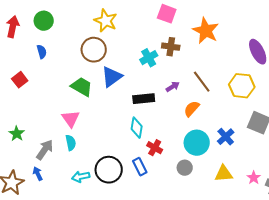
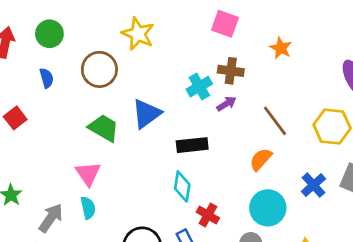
orange star: (206, 31) -> (281, 48), size x0.6
brown circle: (94, 50) -> (99, 69), moved
purple arrow: (173, 87) -> (226, 104), moved
blue cross: (226, 137) -> (313, 185), moved

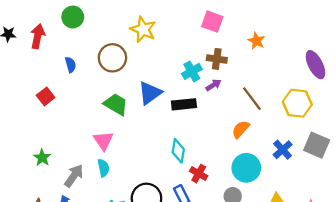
green circle: (49, 34) -> (73, 17), moved
black rectangle: (192, 145) -> (184, 104), moved

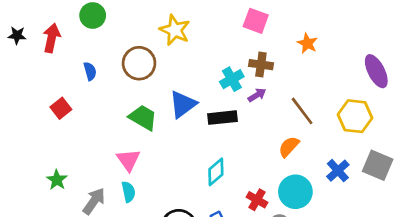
cyan diamond: (178, 151) -> (216, 172), turned 40
red cross: (199, 174) -> (257, 200), moved

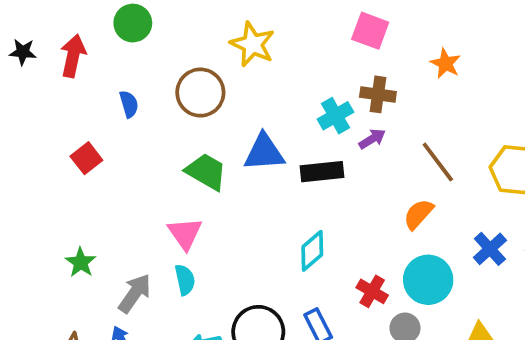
blue triangle: (183, 104) -> (264, 152), turned 32

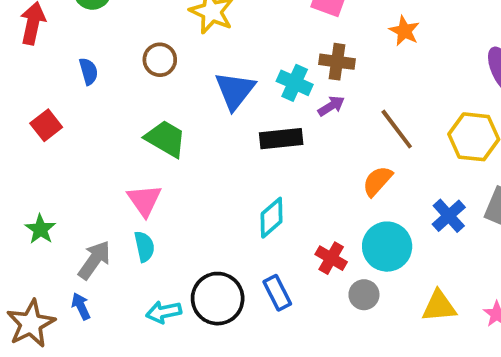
brown circle: (200, 93) -> (160, 60), size x0.7
cyan cross: (335, 116) -> (295, 83), turned -36
blue triangle: (264, 152) -> (235, 91), moved, turned -48

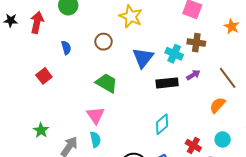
purple arrow: (331, 106) -> (193, 75), moved
cyan circle: (387, 247) -> (223, 139), size x0.6

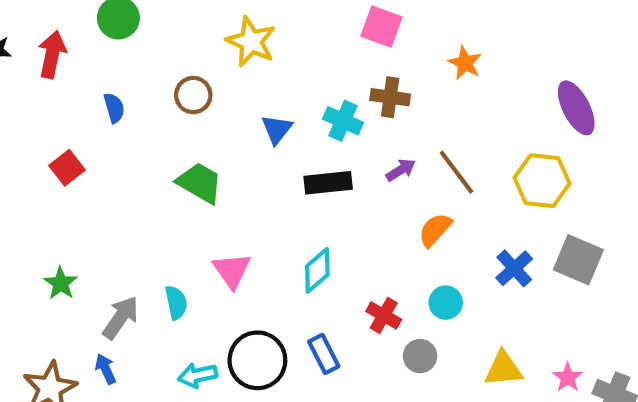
blue triangle: (143, 58) -> (277, 129), size x0.7
purple arrow: (193, 75) -> (401, 170), moved
pink triangle: (95, 115) -> (232, 270), moved

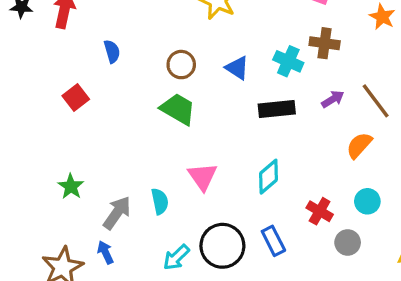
brown circle: (193, 95) -> (181, 65), moved
blue triangle: (277, 129) -> (237, 68), turned -35
cyan arrow: (198, 375) -> (176, 257), turned -32

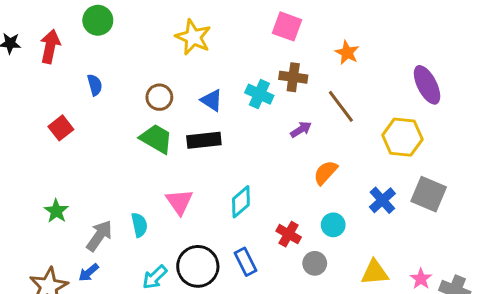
brown line: (376, 101) -> (341, 106), moved
black rectangle: (277, 109) -> (204, 140), moved
blue arrow: (105, 252) -> (89, 273), turned -105

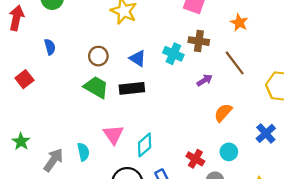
cyan diamond: (241, 202) -> (145, 145), moved

